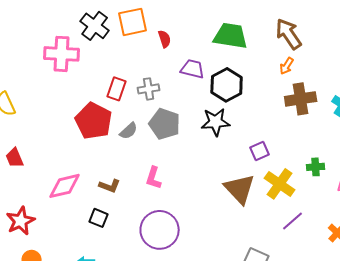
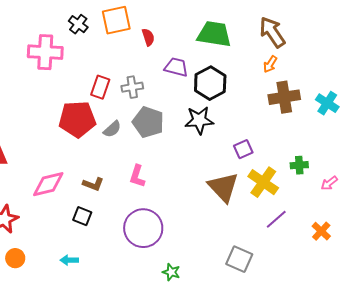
black cross: (95, 26) -> (78, 24), size x0.7
red pentagon: (94, 121) -> (77, 119), turned -30

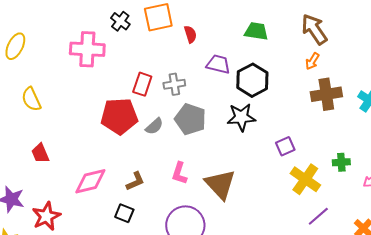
green trapezoid: (214, 34) -> (256, 31), size x0.7
brown L-shape: (93, 184) -> (135, 181), turned -45
brown triangle: (223, 187) -> (220, 184), moved

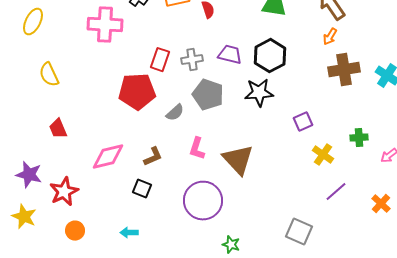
purple trapezoid: (218, 64) -> (230, 55), moved
gray semicircle: (154, 126) -> (175, 113), moved
yellow cross: (305, 179) -> (323, 155), size x0.7

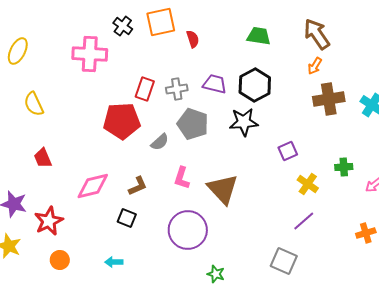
purple line: (336, 192) -> (304, 221), moved
orange cross: (381, 204) -> (366, 233), turned 30

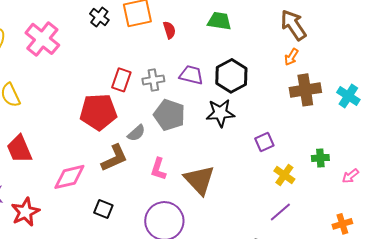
green trapezoid: (259, 36) -> (219, 21), moved
pink cross: (90, 54) -> (42, 39), moved, turned 36
red trapezoid: (43, 158) -> (19, 149), size x1.4
brown L-shape: (138, 186) -> (114, 158), moved, size x1.4

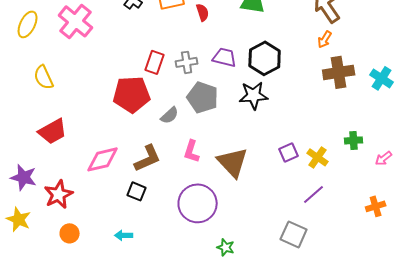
purple square: (264, 142) -> (289, 152), moved
red trapezoid: (19, 149) -> (53, 131), turned -96
brown L-shape: (114, 158) -> (148, 158), moved

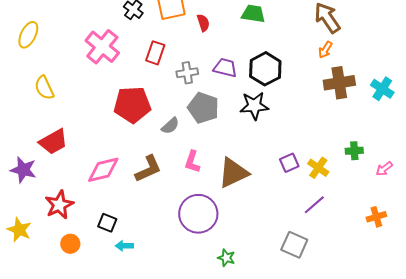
pink cross: (76, 21) -> (102, 47), moved
red rectangle: (155, 62) -> (155, 53), moved
brown triangle: (233, 162) -> (233, 173), turned 48
purple star: (24, 177) -> (23, 170), moved
black square: (137, 191) -> (107, 223), moved

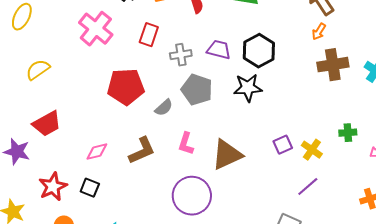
yellow semicircle: (44, 88) -> (38, 70), turned 80
pink diamond: (103, 170) -> (97, 152), size x0.7
black square: (107, 223) -> (90, 188), moved

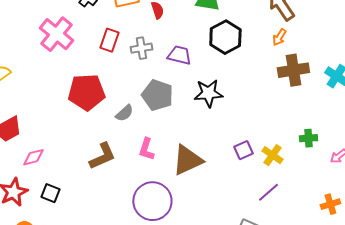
black hexagon: (259, 51) -> (225, 37), moved
gray cross: (181, 55) -> (141, 48), moved
pink diamond: (97, 152) -> (33, 157), moved

